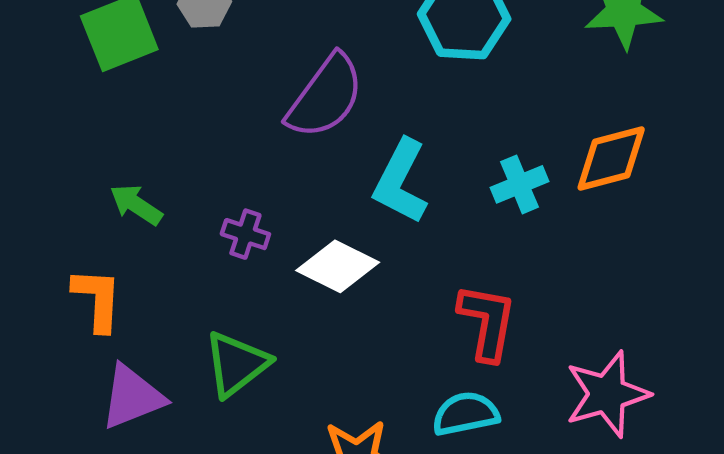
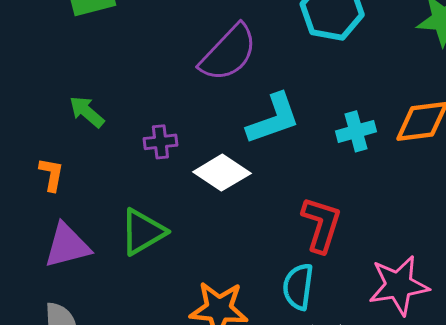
cyan L-shape: (401, 181) -> (273, 119), turned -144
purple cross: (245, 234) -> (160, 142), turned -32
orange L-shape: (97, 299) -> (51, 174), size x0.7
cyan semicircle: (466, 414) -> (298, 287), turned -78

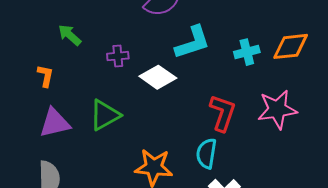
pink star: (399, 285) -> (277, 109), moved

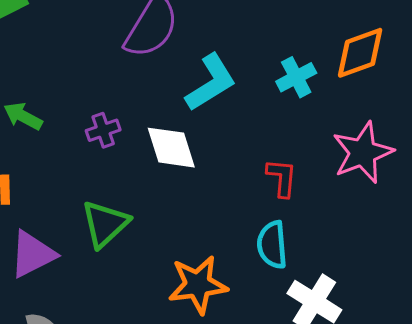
white diamond: (158, 77) -> (171, 148), turned 51
red L-shape: (223, 113) -> (282, 178), size x0.7

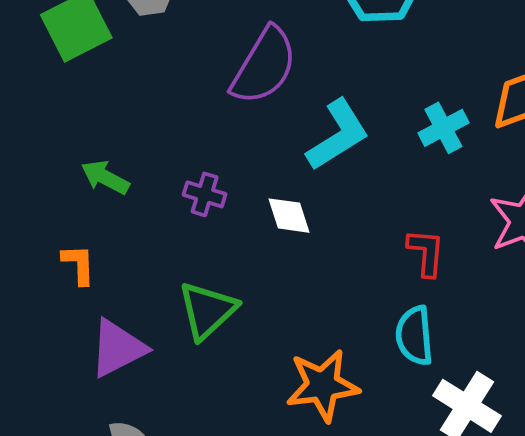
purple cross: (103, 130) -> (205, 194), turned 36
white diamond: (171, 148) -> (289, 216), size x0.7

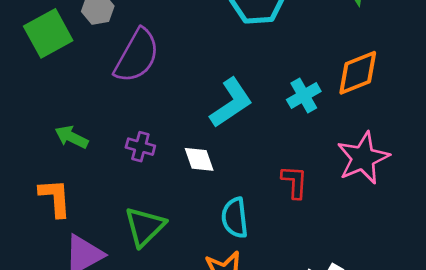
purple semicircle: (264, 66) -> (137, 56), moved
orange L-shape: (79, 264) -> (55, 198), size x1.4
cyan semicircle: (414, 336) -> (235, 218), moved

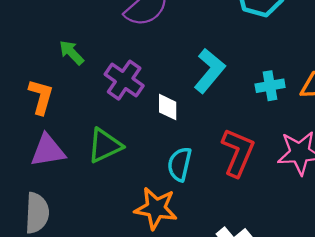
cyan L-shape: (231, 103) -> (210, 71), turned -36
purple cross: (140, 147) -> (124, 80), size x1.6
red L-shape: (295, 182) -> (238, 152), size x1.6

